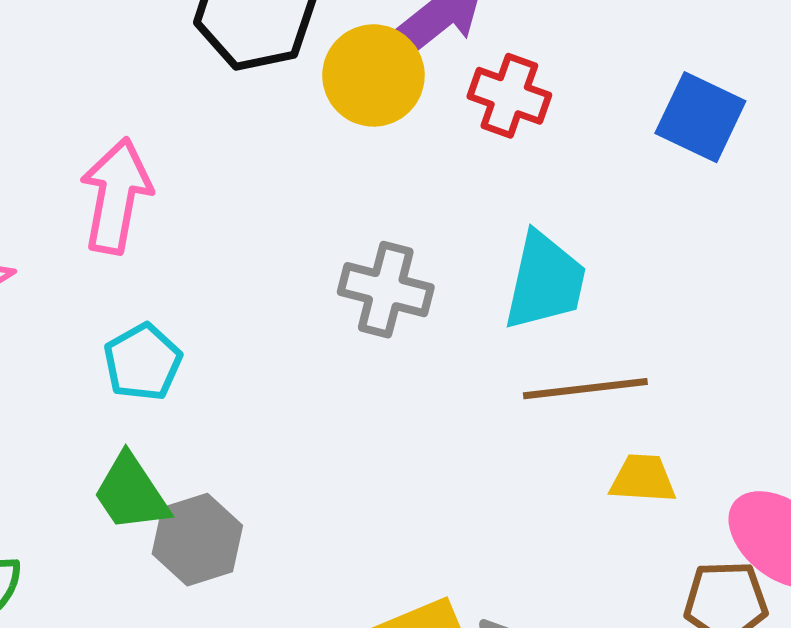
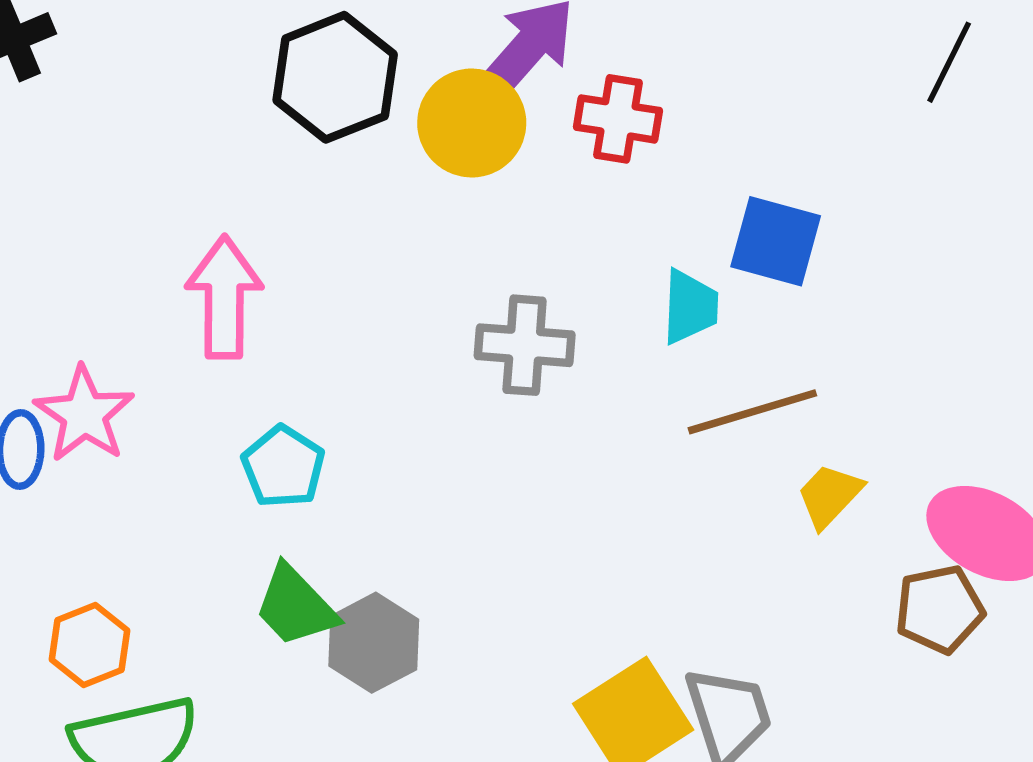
blue square: (700, 117) -> (776, 241), moved
cyan trapezoid: (545, 281) -> (690, 307), size x0.7
yellow trapezoid: (643, 479) -> (829, 496), turned -40

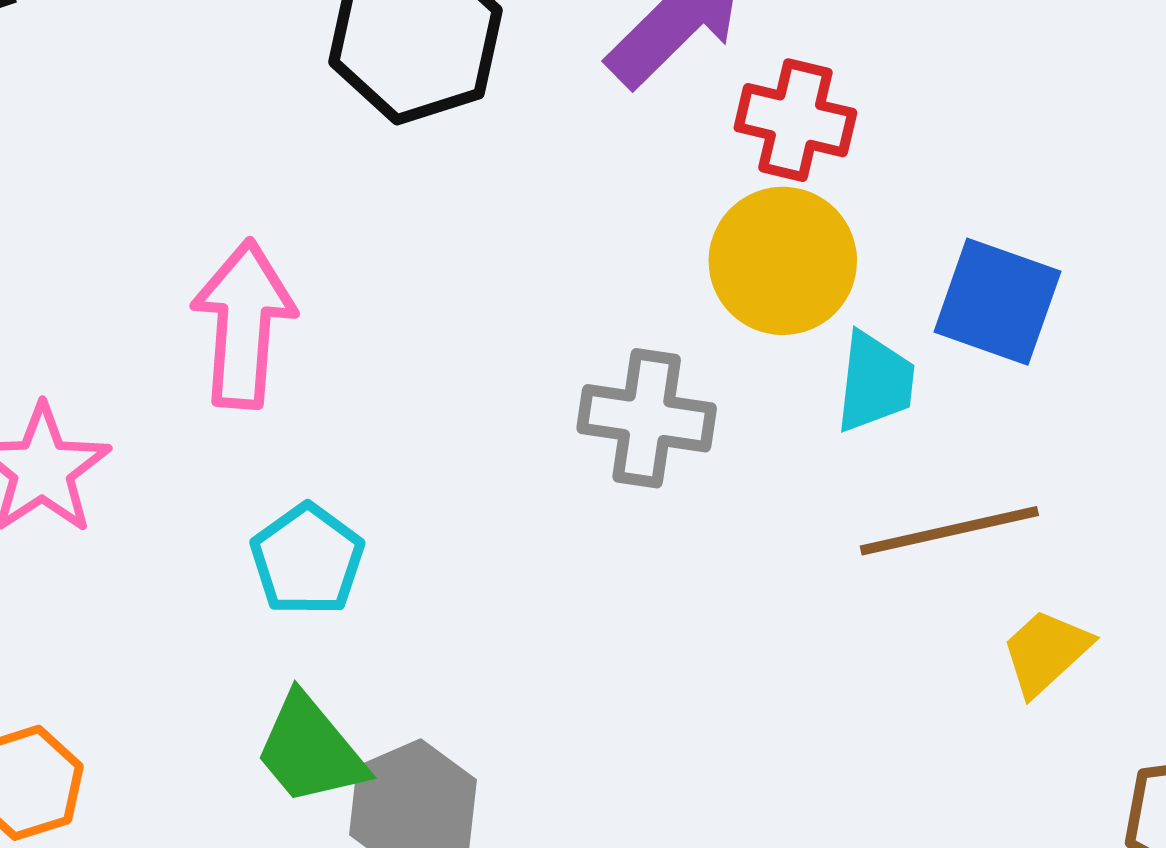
yellow circle: (472, 123) -> (783, 261), moved

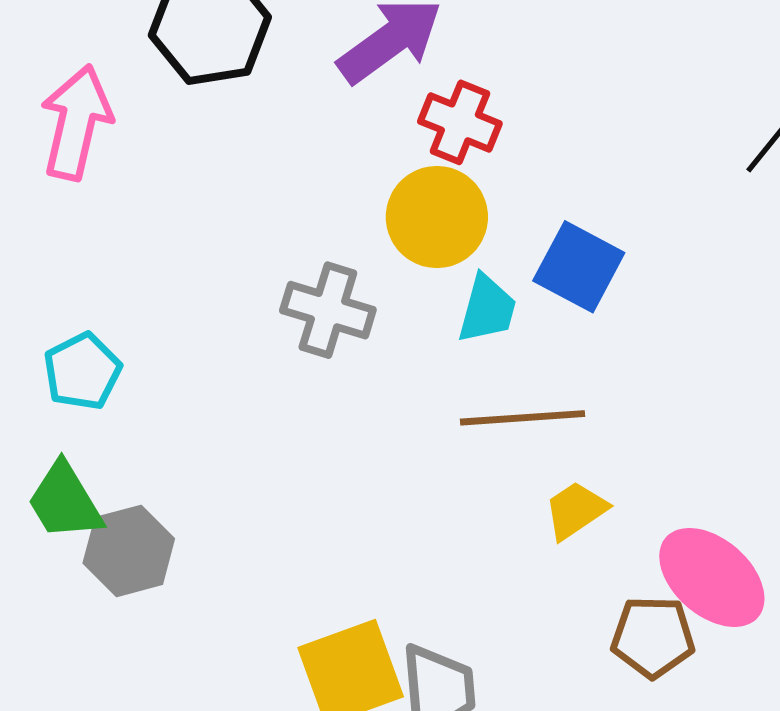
pink arrow: (244, 324) -> (76, 122), moved

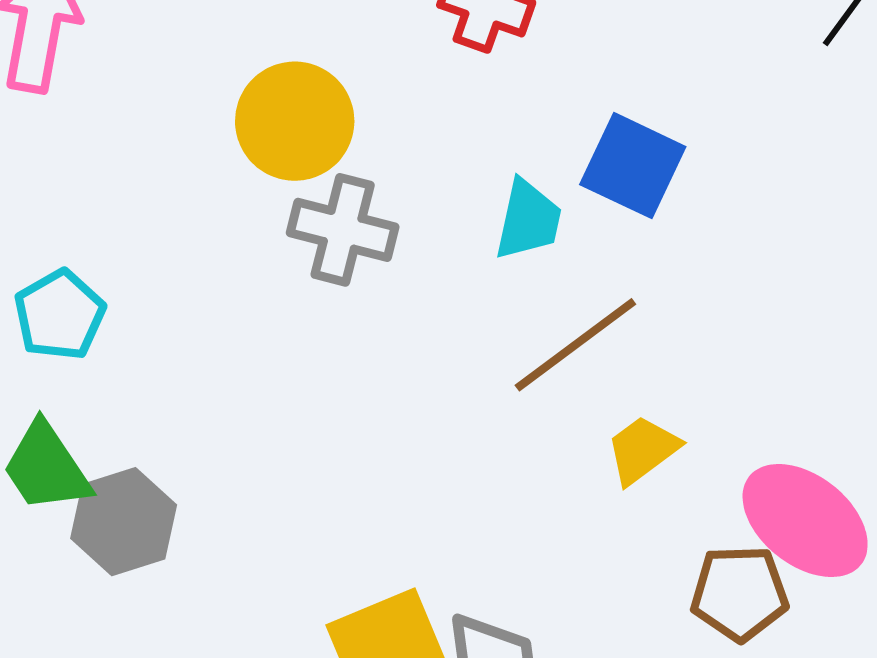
yellow circle: (437, 217) -> (295, 121), moved
brown line: (523, 418) -> (575, 345), turned -30

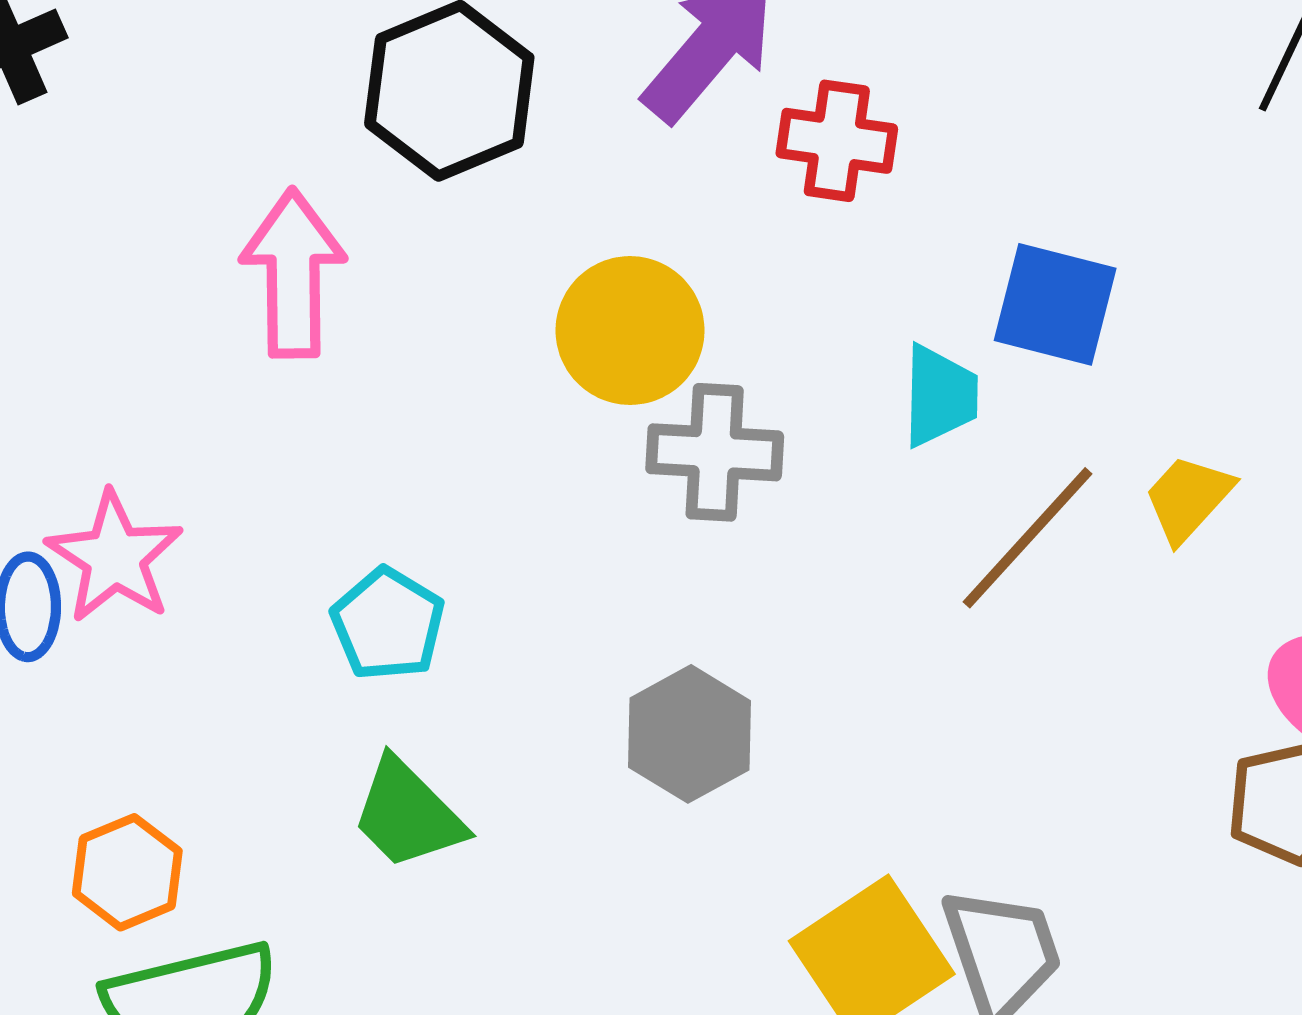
yellow trapezoid: (643, 450) -> (1188, 498), moved
gray hexagon: (124, 522) -> (690, 734), moved

